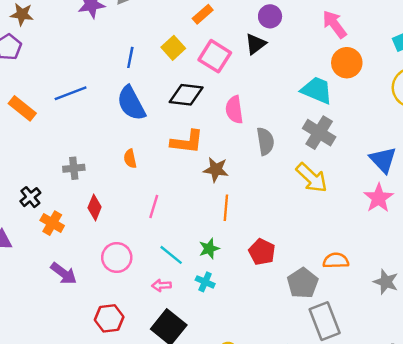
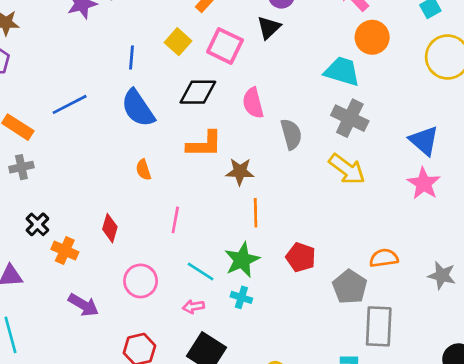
gray cross: (74, 168) -> (21, 167), moved
green star: (209, 249) -> (242, 260), size x1.5
gray rectangle: (325, 321) -> (379, 326), turned 30

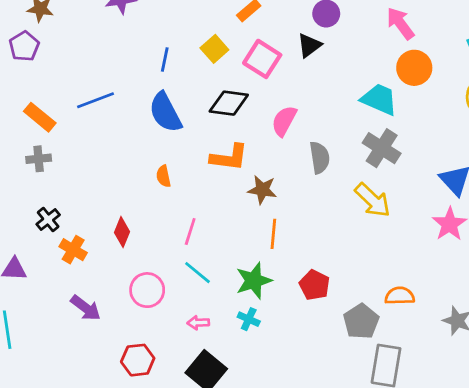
pink semicircle: (253, 103) -> (284, 121), turned 36
cyan line: (201, 272) -> (197, 273), moved

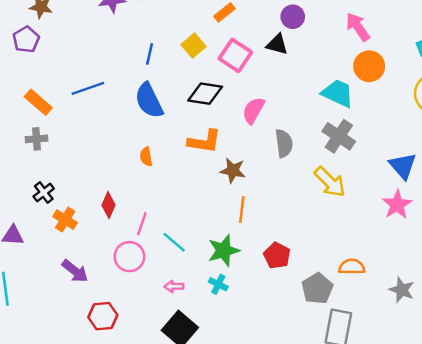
black triangle: (309, 45) -> (277, 44), turned 50
pink line: (190, 232) -> (142, 224), moved
red hexagon: (138, 360) -> (103, 316), moved

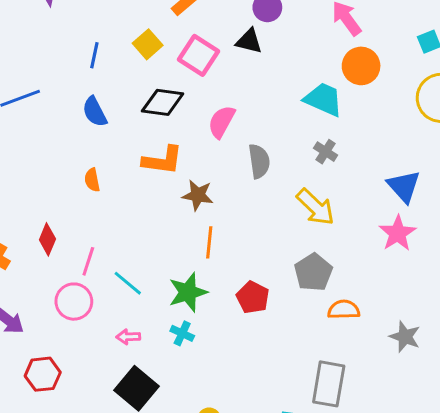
blue semicircle: (149, 101) -> (95, 112), size x0.7
gray cross: (339, 136) -> (326, 152), size x0.6
gray pentagon: (317, 289) -> (313, 272), moved

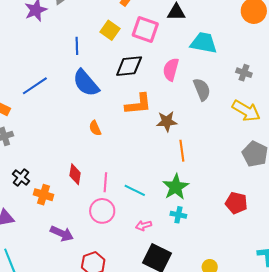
cyan trapezoid: (323, 99) -> (204, 43), moved
blue semicircle: (95, 112) -> (86, 83), size x1.4
red pentagon: (253, 297) -> (236, 203), moved

